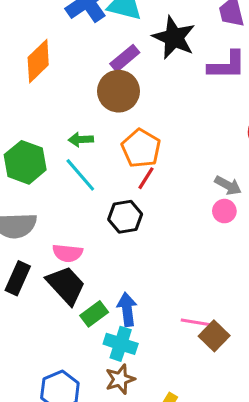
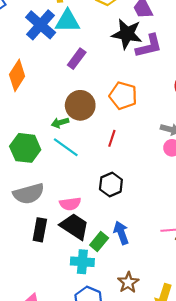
black star: (174, 38) -> (127, 34), moved
brown circle: (119, 91) -> (80, 105), moved
orange pentagon: (141, 148) -> (123, 96), moved
black hexagon: (125, 217) -> (111, 184), moved
cyan cross: (121, 344) -> (82, 262), moved

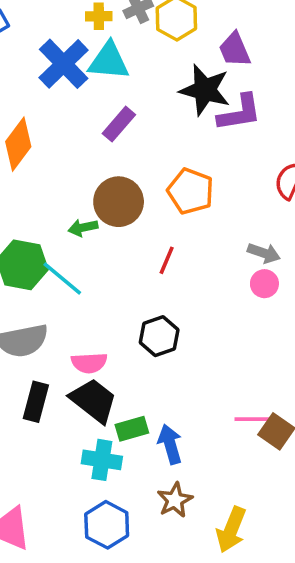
cyan line: (66, 147) -> (62, 279), moved
blue arrow: (121, 233) -> (170, 444), moved
green rectangle: (99, 242) -> (132, 429), turned 30

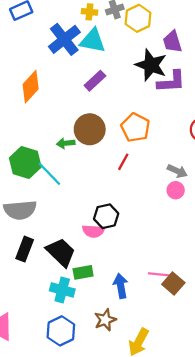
red line: (167, 260) -> (123, 162), moved
pink semicircle: (89, 363) -> (93, 231), moved
blue arrow: (170, 444) -> (121, 286), moved

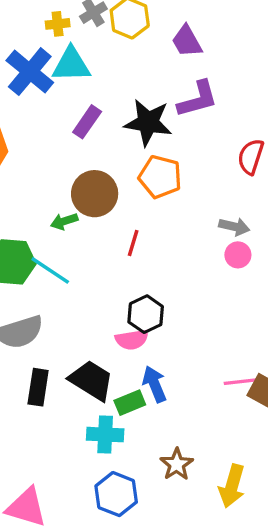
black star: (151, 65) -> (148, 122), moved
red line: (123, 162) -> (133, 243), moved
blue arrow: (121, 286) -> (155, 384), moved

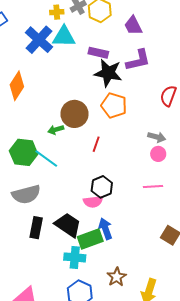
purple rectangle: (87, 122) -> (98, 53), moved, turned 66
pink line: (241, 382) -> (153, 187), moved
green rectangle: (130, 403) -> (90, 239), size x1.4

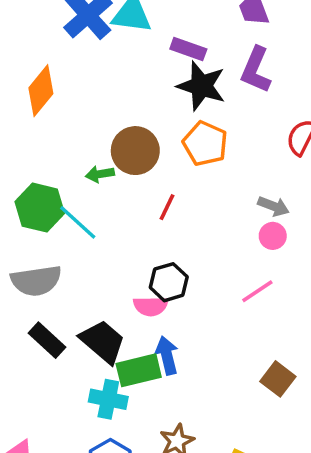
purple L-shape: (138, 60) -> (256, 70), turned 120
pink line: (153, 187) -> (257, 291), turned -36
black rectangle: (36, 228) -> (47, 340), turned -65

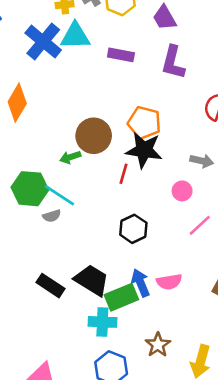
black star: (201, 86) -> (144, 150), moved
pink circle: (273, 236) -> (182, 191), moved
gray semicircle: (36, 281) -> (52, 216), moved, size x0.5
pink semicircle: (151, 306) -> (169, 282), moved

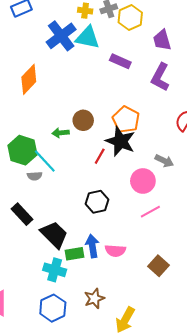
brown circle: (94, 136) -> (83, 120), size x0.7
pink circle: (182, 191) -> (143, 181), size x1.5
black rectangle: (50, 286) -> (22, 214), moved
green rectangle: (121, 297) -> (74, 254), size x0.7

